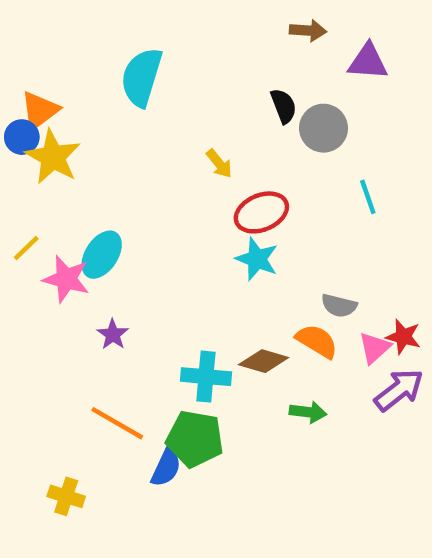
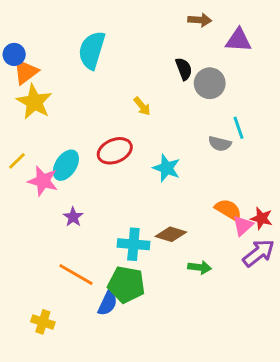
blue circle: (22, 137) -> (14, 54), moved
red ellipse: (261, 212) -> (115, 151), moved
gray semicircle: (339, 306) -> (220, 144), moved
orange semicircle: (317, 341) -> (228, 210), moved

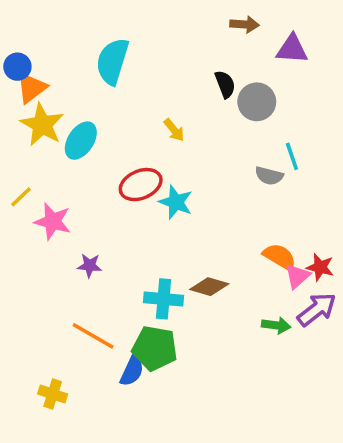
cyan ellipse: (66, 165) -> (81, 141), moved
cyan star: (167, 168) -> (176, 202), moved
purple star: (73, 217) -> (90, 265), turned -30
green arrow: (200, 267) -> (276, 325), moved

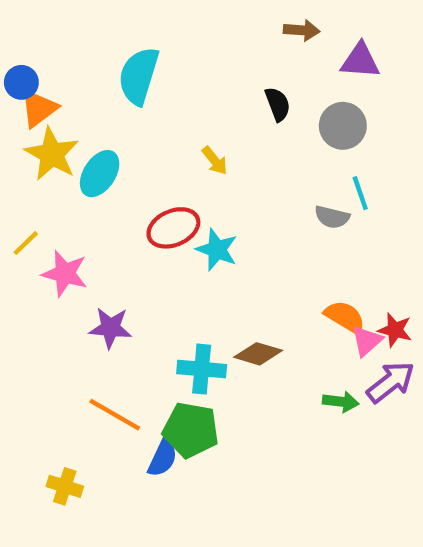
gray circle: (257, 102) -> (343, 126), moved
purple star: (90, 265) -> (110, 328), size x1.4

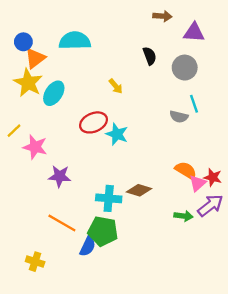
cyan semicircle: (139, 76) -> (75, 41), turned 72
blue circle: (21, 82) -> (23, 42), moved
orange triangle: (39, 108) -> (35, 58), moved

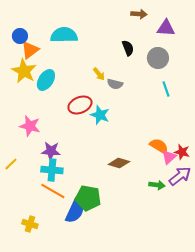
gray semicircle: (179, 117) -> (115, 84), moved
yellow line: (14, 131) -> (11, 164), moved
cyan cross: (109, 198) -> (52, 170), moved
blue semicircle: (88, 246) -> (75, 211), size x1.4

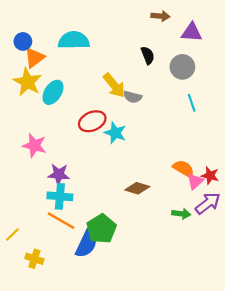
yellow arrow: (99, 74) -> (114, 85), size x1.6
yellow line: (11, 164) -> (12, 235), moved
green pentagon: (88, 198) -> (101, 229), turned 30

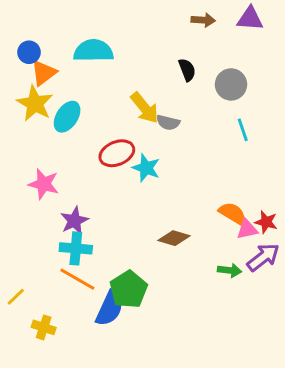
purple triangle: (192, 32) -> (250, 19), moved
purple star: (59, 174) -> (74, 221), turned -30
pink triangle: (195, 181) -> (247, 229), turned 30

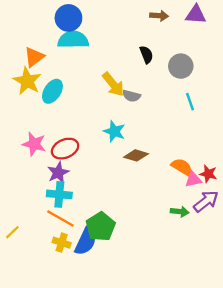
blue circle: (29, 52) -> (68, 18), moved, size x1.5
red ellipse: (117, 153) -> (65, 149), moved
brown diamond: (174, 238) -> (136, 155), moved
yellow cross: (44, 327) -> (62, 243), moved

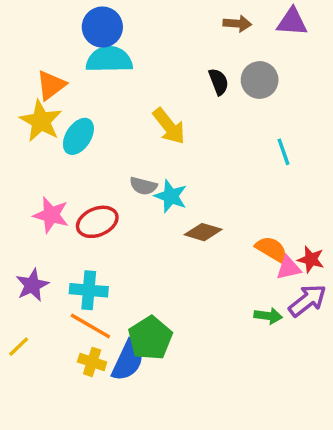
gray circle: (181, 66) -> (260, 80), moved
gray semicircle: (132, 96) -> (143, 186), moved
purple star: (58, 173) -> (32, 285), moved

